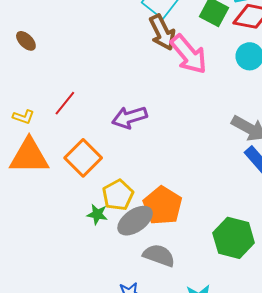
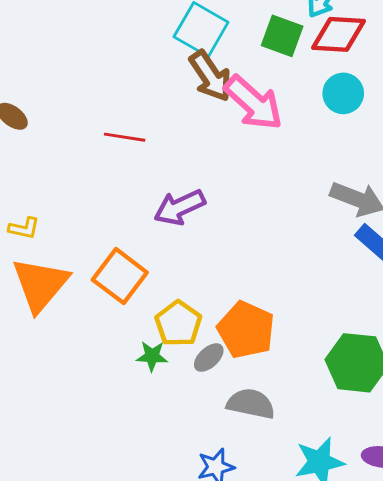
red line: (65, 103) -> (125, 137), moved, turned 68
orange triangle: (29, 156) -> (40, 284), turned -42
gray ellipse: (135, 221) -> (209, 358), size x0.6

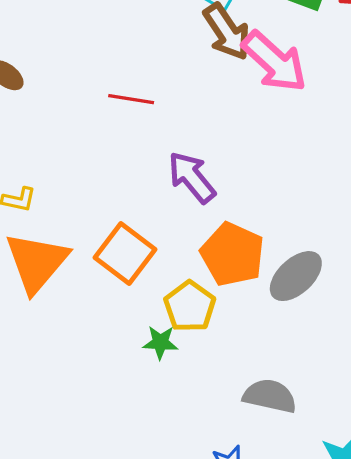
purple arrow: (180, 207) -> (192, 177), turned 75
orange pentagon: (246, 330) -> (232, 254), moved
gray ellipse: (209, 358) -> (296, 276), moved, size x1.6

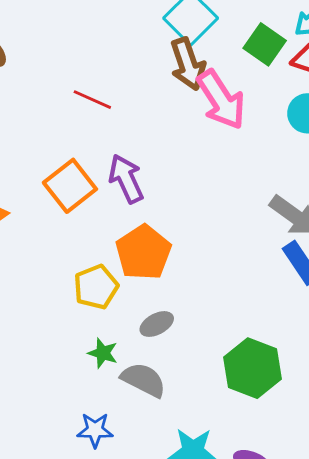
orange square: (125, 253) -> (70, 186), moved
gray ellipse: (296, 276) -> (157, 324), moved, size x0.7
green star: (160, 342) -> (103, 353), moved

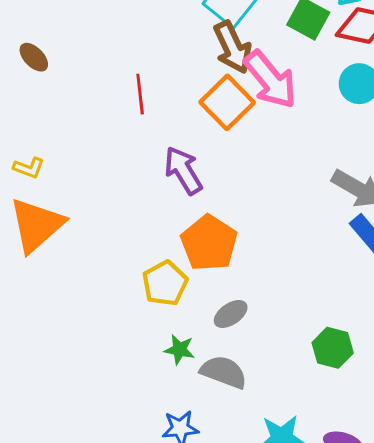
red line: (92, 100) -> (140, 94), turned 66
orange square: (70, 186) -> (227, 102), moved
green hexagon: (252, 368) -> (333, 348), size x0.7

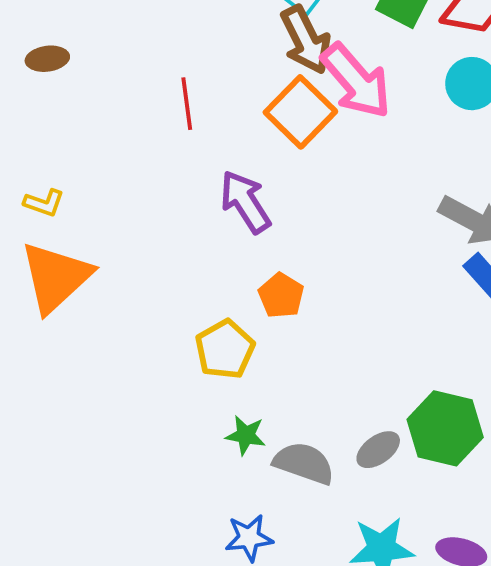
brown ellipse: (34, 57) -> (47, 59), turned -52
orange pentagon: (209, 243) -> (281, 296), size x0.6
gray ellipse: (231, 314) -> (378, 450), moved
green hexagon: (333, 348) -> (445, 428), size x1.4

